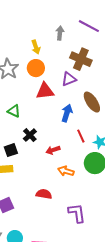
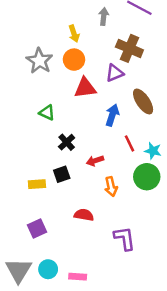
black square: (11, 150) -> (62, 174), moved
orange arrow: (66, 171) -> (111, 187), turned -119

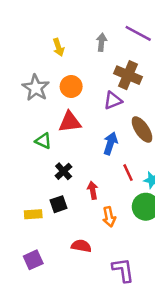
yellow arrow: (74, 34) -> (58, 47), moved
red triangle: (85, 88) -> (70, 122), moved
red arrow: (95, 161) -> (93, 190), turned 98

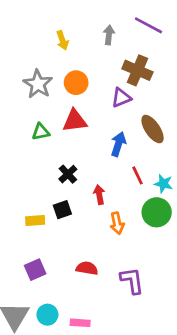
green triangle: (43, 141) -> (41, 132), moved, turned -36
red semicircle: (81, 246) -> (87, 268), moved

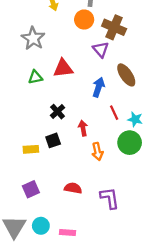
orange circle: (76, 83) -> (84, 20), moved
purple triangle: (121, 98) -> (101, 49), turned -49

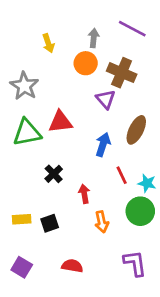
brown ellipse: (126, 75) -> (136, 130), turned 60
green triangle: (35, 77) -> (27, 133), size x1.6
black square: (53, 140) -> (50, 223), moved
purple square: (31, 189) -> (22, 267), turned -35
purple L-shape: (110, 198) -> (135, 263), moved

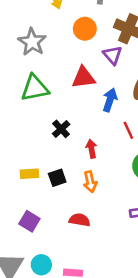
orange circle: (86, 63) -> (85, 29), moved
red triangle: (60, 122) -> (84, 78), moved
orange arrow: (102, 222) -> (90, 182), moved

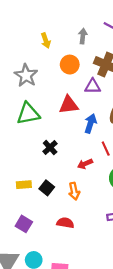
purple triangle: (113, 55) -> (93, 86), turned -49
red arrow: (91, 149) -> (85, 164), moved, turned -104
black square: (57, 178) -> (47, 188), turned -32

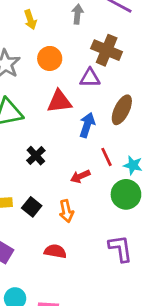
orange circle: (70, 65) -> (50, 58), moved

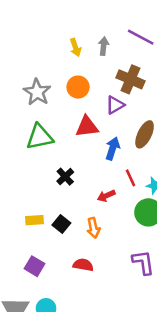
yellow arrow: (30, 20) -> (75, 47), moved
purple triangle: (90, 78) -> (115, 105), turned -30

